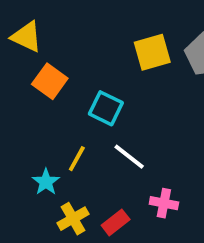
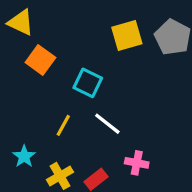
cyan star: (46, 182) -> (24, 156), moved

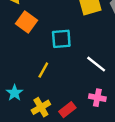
cyan square: (88, 83) -> (61, 39), turned -30
white line: (107, 124) -> (96, 64), moved

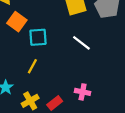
cyan square: (61, 39) -> (38, 37), moved
white line: (96, 64) -> (81, 43), moved

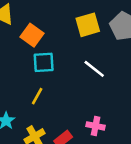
orange square: (17, 22) -> (32, 35), moved

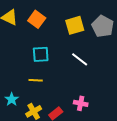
orange square: (32, 35) -> (37, 19), moved
yellow line: (37, 96) -> (36, 80), turned 64

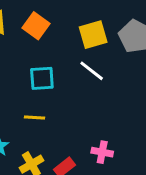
white line: (80, 59) -> (92, 71), moved

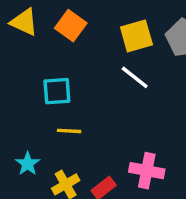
cyan square: (42, 78) -> (57, 91), moved
pink cross: (102, 152) -> (147, 171), size x1.4

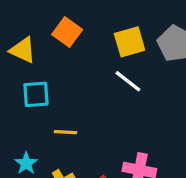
yellow triangle: (24, 22) -> (23, 50), moved
cyan square: (57, 91) -> (36, 94), moved

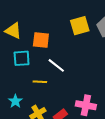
orange square: (67, 32) -> (41, 40), moved, turned -30
white line: (128, 81) -> (56, 65), moved

